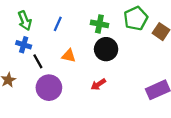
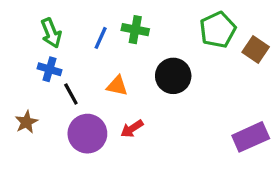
green cross: (99, 24) -> (135, 30), moved
red arrow: (98, 84) -> (132, 129), moved

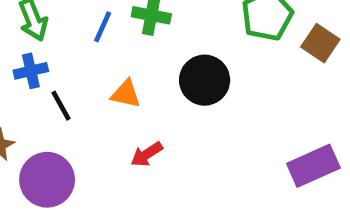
blue cross: (49, 69) -> (31, 71), turned -30
purple circle: (87, 134) -> (47, 180), moved

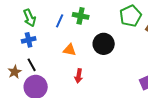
black line: (61, 106) -> (32, 65), moved
red arrow: (147, 154) -> (79, 76), turned -48

